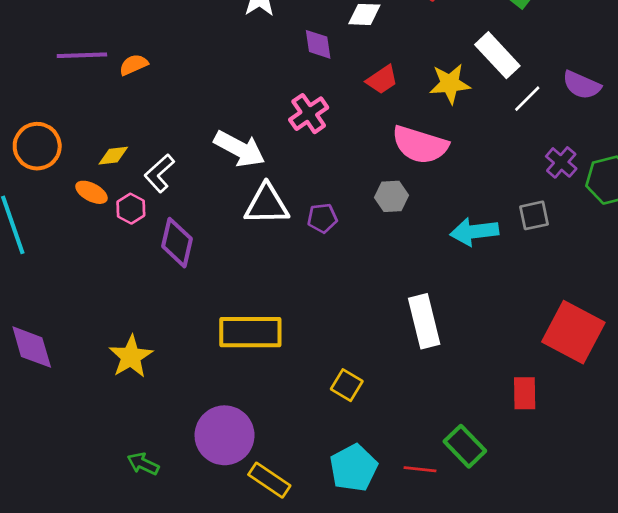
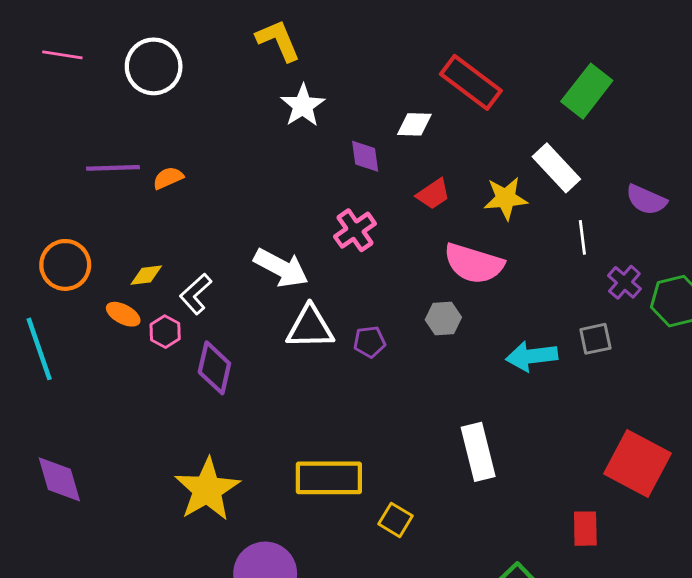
white line: (527, 99) -> (582, 237), moved, turned -52
yellow rectangle: (250, 332) -> (329, 478), moved
yellow star: (131, 357) -> (207, 489), moved, size x1.4

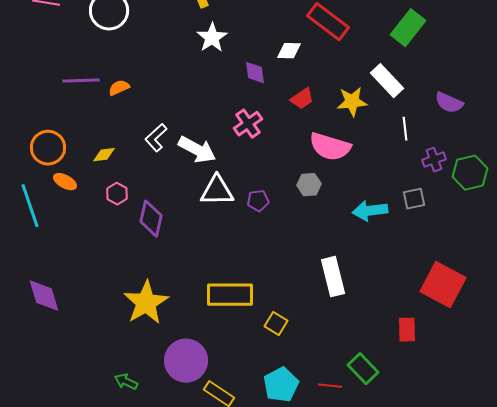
purple cross: (624, 282) -> (434, 160), turned 30
white L-shape: (196, 294) -> (156, 138), moved
orange ellipse: (123, 314) -> (65, 182), moved

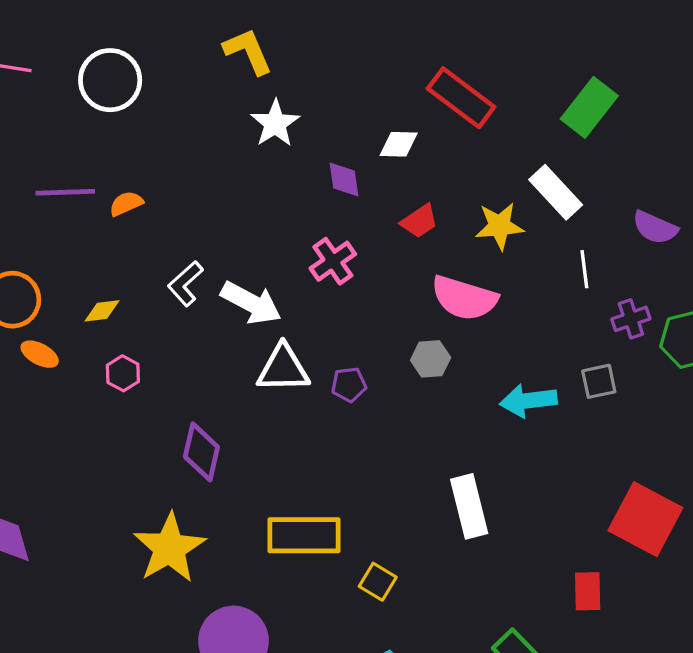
purple diamond: (151, 219) -> (201, 452), moved

